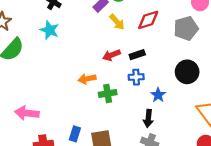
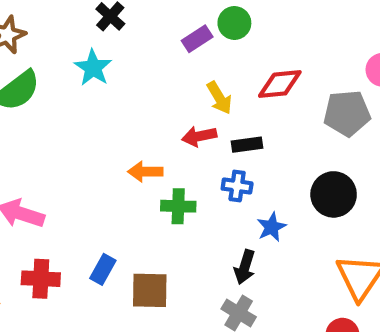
yellow arrow: (117, 22) -> (219, 98), moved

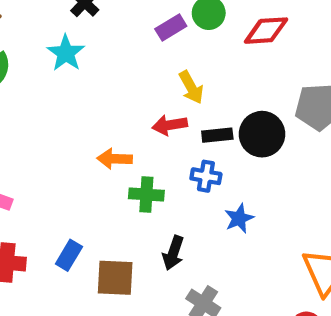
red diamond: (280, 84) -> (266, 31), moved
black circle: (334, 194) -> (262, 134), moved
black arrow: (245, 267) -> (173, 253), moved

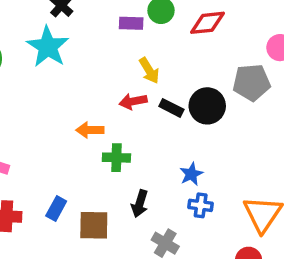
purple rectangle: (171, 28) -> (131, 23), turned 35
cyan star: (66, 53) -> (48, 47), size x1.4
black rectangle: (217, 135) -> (171, 108), turned 35
blue cross: (206, 176) -> (201, 205), moved

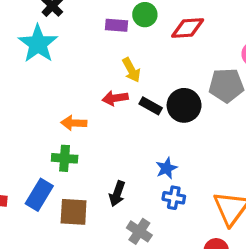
green cross: (116, 158) -> (65, 158), moved
blue rectangle: (56, 209) -> (39, 195), size x1.4

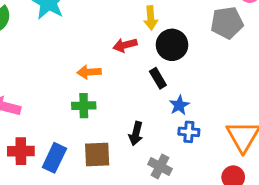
yellow arrow: (131, 70) -> (151, 18), moved, turned 30
black circle: (184, 105) -> (172, 45), moved
black rectangle: (151, 106) -> (158, 78), moved, turned 36
blue rectangle: (39, 195) -> (54, 158), moved

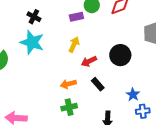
yellow arrow: (151, 18) -> (74, 45), moved, turned -140
black rectangle: (158, 78) -> (98, 84), moved

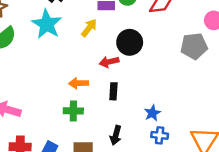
yellow arrow: (74, 45) -> (89, 28), moved
black circle: (120, 55) -> (130, 42), moved
black rectangle: (98, 84) -> (113, 91), turned 32

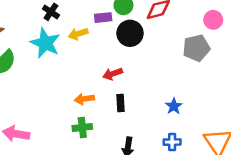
yellow arrow: (89, 28) -> (78, 34), moved, turned -138
black circle: (130, 42) -> (130, 33), moved
blue star: (152, 113) -> (174, 106), moved

